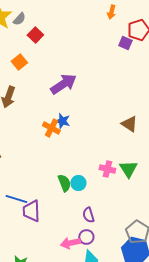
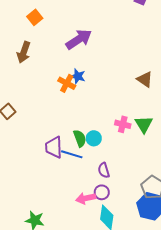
blue line: (16, 199) -> (72, 154), moved
purple trapezoid: (31, 211) -> (54, 147), moved

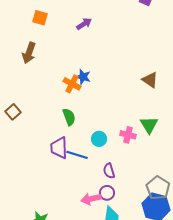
orange square: (35, 17) -> (40, 18), turned -35
purple arrow: (79, 39) -> (84, 24), moved, size x0.6
pink cross: (123, 124) -> (128, 135), moved
green semicircle: (80, 138) -> (69, 117), moved

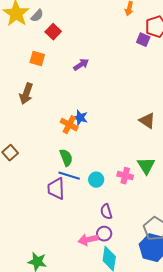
blue line: (77, 155) -> (69, 176), moved

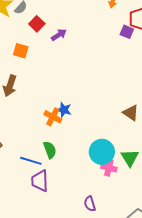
purple arrow: (81, 65) -> (59, 35), moved
blue line: (69, 176) -> (31, 161), moved
cyan circle: (96, 180) -> (102, 152), moved, size x1.6

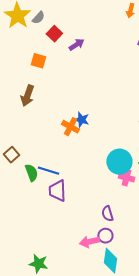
green semicircle: (50, 150) -> (31, 173), moved

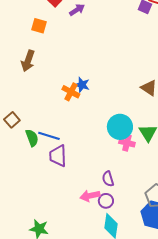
pink arrow: (89, 242) -> (90, 196), moved

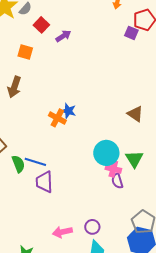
purple semicircle: (108, 179) -> (117, 181), moved
pink arrow: (90, 196) -> (62, 232), moved

